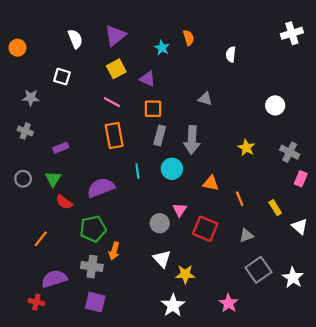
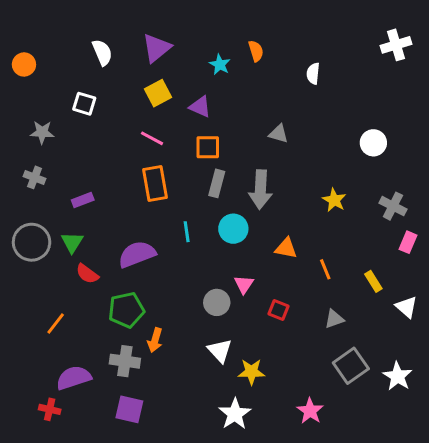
gray circle: (23, 179) -> (32, 242), size x1.6
red square: (205, 229) -> (279, 310), size x0.6

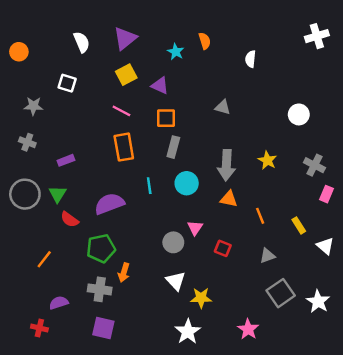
gray arrow: (260, 189) -> (226, 165), moved
purple semicircle: (74, 378) -> (59, 303), size x0.7

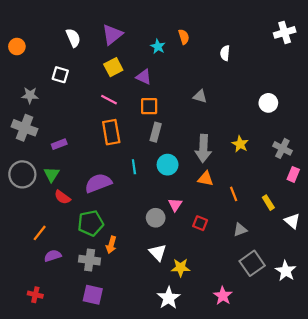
gray cross: (27, 142) -> (24, 128), size x1.6
purple semicircle: (59, 303) -> (53, 256), moved

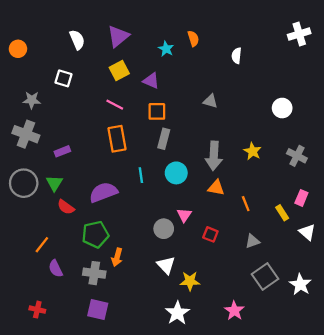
pink rectangle: (293, 174) -> (301, 198), moved
purple semicircle: (53, 256) -> (56, 269), turned -98

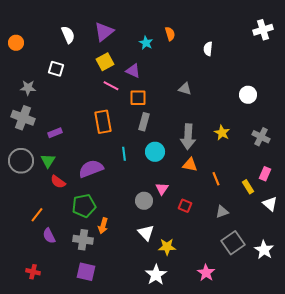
pink line: (115, 105) -> (111, 86), moved

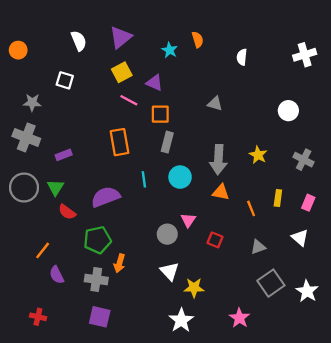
white cross: (263, 30) -> (305, 55), moved
yellow rectangle: (248, 187) -> (278, 198), moved, turned 40
white triangle: (270, 204) -> (300, 238), moved

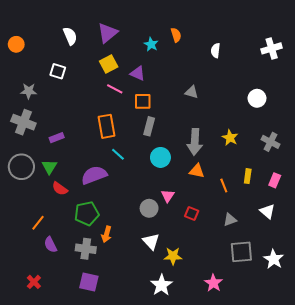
cyan line: (144, 179) -> (118, 154), moved, turned -40
gray square: (271, 283) -> (241, 252), turned 30
red cross: (38, 317) -> (34, 282), turned 32

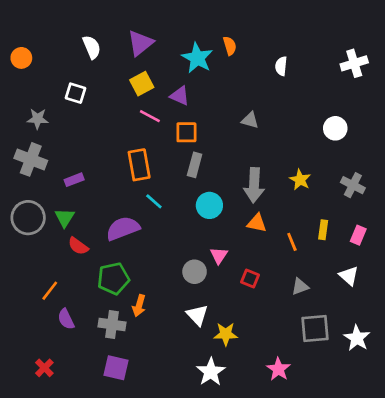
cyan star: (151, 44) -> (197, 58), size x1.6

